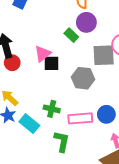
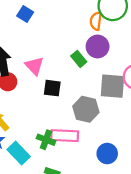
pink triangle: (43, 54) -> (34, 66), moved, turned -42
pink rectangle: (80, 118) -> (65, 136), moved

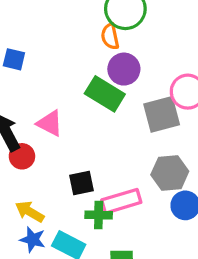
green rectangle: (79, 59) -> (105, 94), size x1.6
black square: (52, 88) -> (81, 183), moved
gray hexagon: (86, 109) -> (170, 173), moved

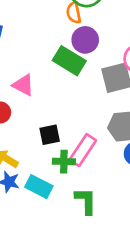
pink rectangle: (121, 201) -> (83, 150), turned -40

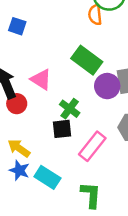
purple circle: (85, 40) -> (107, 86), moved
green cross: (64, 162) -> (70, 109), moved, turned 30

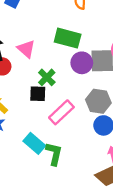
green rectangle: (87, 60) -> (68, 38), turned -30
cyan rectangle: (47, 177) -> (34, 143), moved

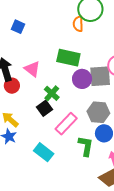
black square: (38, 94) -> (44, 108), turned -35
green L-shape: (54, 154) -> (86, 146), moved

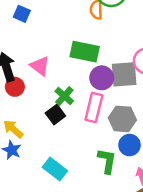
pink rectangle: (66, 124) -> (94, 107), moved, turned -30

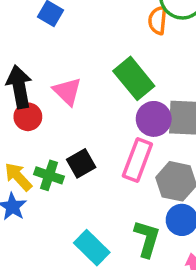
green rectangle: (85, 52) -> (134, 78), turned 32
green cross: (64, 96) -> (49, 175), moved, turned -30
cyan rectangle: (55, 169) -> (92, 248), moved

